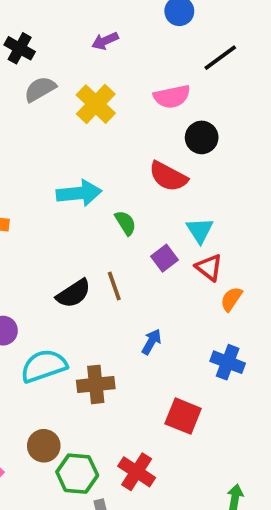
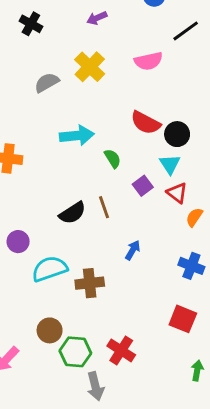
gray semicircle: (40, 89) -> (47, 83), moved
black circle: (202, 137) -> (177, 134), moved
red square: (183, 416) -> (183, 319), moved

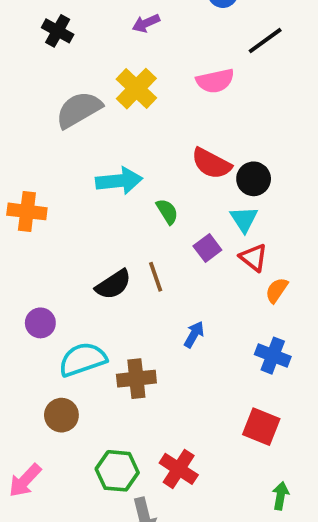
gray semicircle: (47, 83) -> (79, 110), size x1.4
brown circle: (50, 330) -> (61, 415), moved

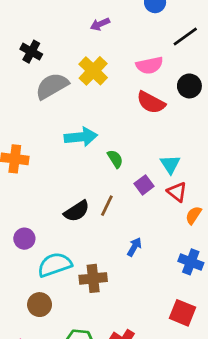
black cross: (58, 31) -> (31, 52), moved
red semicircle: (211, 163) -> (151, 102), moved
black circle: (254, 179) -> (189, 86), moved
brown line: (156, 277) -> (107, 206), turned 45

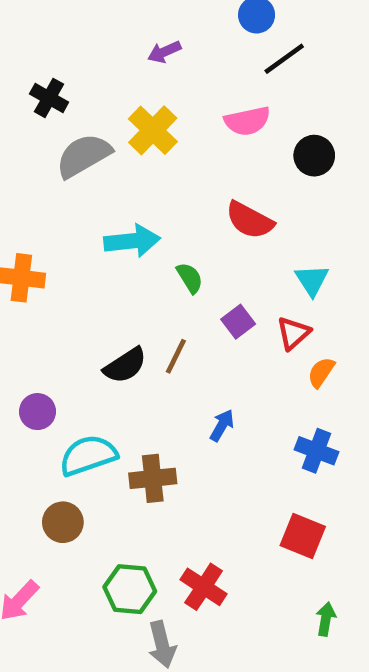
black line: (185, 36) -> (284, 59), moved
red semicircle: (151, 102) -> (250, 220), moved
cyan triangle: (170, 164) -> (312, 280), moved
red triangle: (177, 192) -> (293, 333), turned 40

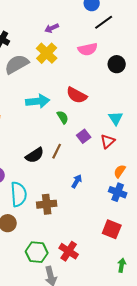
purple arrow: (164, 52) -> (52, 28), moved
red semicircle: (250, 220) -> (77, 95), moved
orange semicircle: (321, 372) -> (120, 171), moved
cyan semicircle: (88, 455) -> (19, 194), turned 105

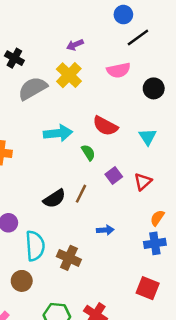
cyan triangle: (116, 118) -> (148, 137), moved
blue arrow: (77, 181) -> (105, 230), turned 56
blue cross: (118, 192) -> (155, 243), turned -30
brown cross: (47, 204) -> (69, 258), turned 30

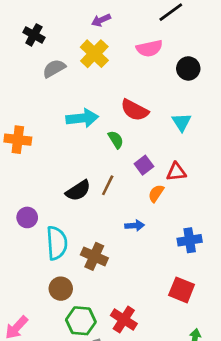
gray semicircle: (33, 88) -> (54, 68), size x0.7
red triangle: (143, 182) -> (176, 172), turned 36
orange semicircle: (157, 218) -> (156, 193), moved
brown circle: (22, 281) -> (61, 289), moved

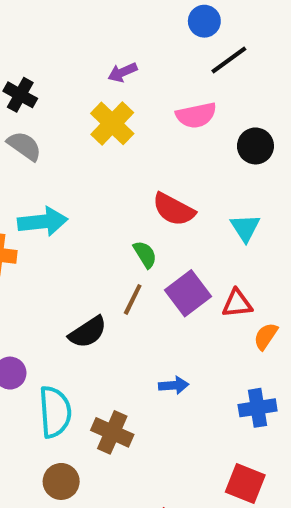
gray semicircle: (54, 68) -> (24, 146), moved, turned 65
cyan arrow: (82, 118) -> (43, 222), moved
purple square: (144, 165) -> (188, 293), size x1.5
brown line: (108, 185) -> (133, 299), moved
orange semicircle: (156, 193) -> (266, 336), moved

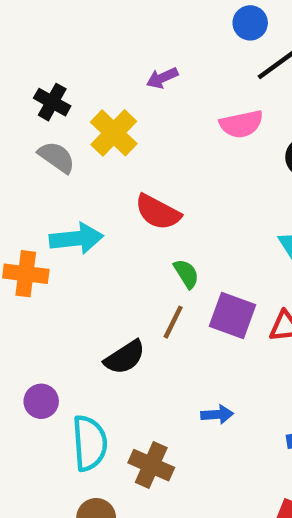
yellow cross: (112, 123) -> (114, 133), moved
red semicircle: (174, 209) -> (158, 212), moved
purple square: (188, 293) -> (233, 315), turned -33

